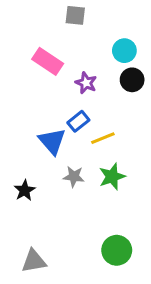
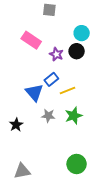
black circle: (132, 80) -> (77, 51), moved

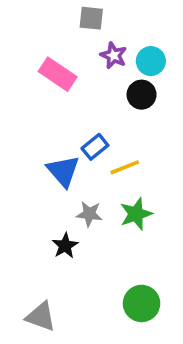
purple star: (56, 54) -> (114, 55), moved
black star: (16, 125) -> (65, 246), moved
gray triangle: (22, 171) -> (41, 317), turned 30

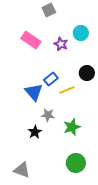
gray square: (91, 18) -> (49, 10), turned -32
purple star: (114, 55) -> (61, 44), moved
black circle: (142, 95) -> (87, 73), moved
green star: (136, 214) -> (72, 127), moved

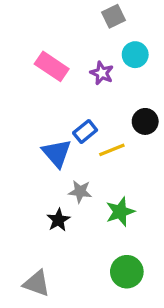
gray square: (49, 10) -> (113, 16), moved

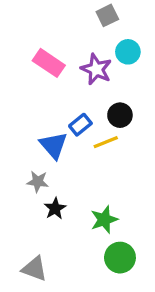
purple star: (102, 73) -> (96, 69), size x1.4
black circle: (145, 121) -> (120, 115), moved
gray star: (80, 192) -> (38, 182), moved
green star: (120, 212) -> (104, 220), moved

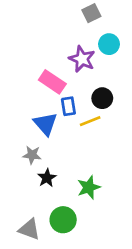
pink rectangle: (49, 63) -> (52, 82), moved
blue rectangle: (80, 125) -> (68, 106), turned -60
green circle: (120, 258) -> (63, 220), moved

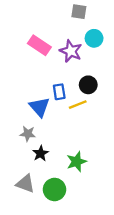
gray square: (91, 13) -> (79, 12), turned 35
pink rectangle: (52, 82) -> (39, 45), moved
gray triangle: (29, 229) -> (25, 184), moved

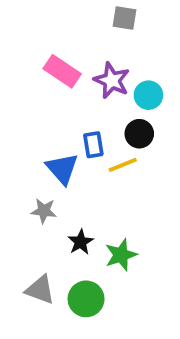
cyan circle: (94, 38) -> (148, 95), moved
black star: (41, 153) -> (81, 242), moved

